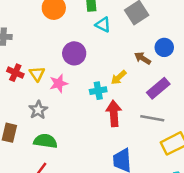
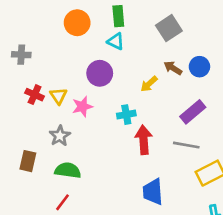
cyan triangle: (103, 25) -> (116, 41), moved
brown arrow: (143, 58) -> (173, 68), moved
yellow arrow: (119, 77) -> (149, 84), moved

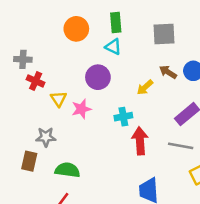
gray square: (169, 28) -> (164, 34), turned 30
red cross: (35, 95) -> (36, 81), moved
gray star: (60, 136) -> (46, 137), moved, turned 30

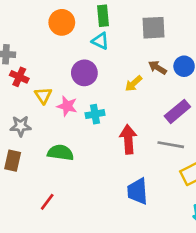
pink star: (81, 109) -> (67, 106), turned 30
cyan cross: (123, 117) -> (95, 114), moved
gray star: (46, 137) -> (21, 126), moved
green semicircle: (67, 170) -> (60, 153), moved

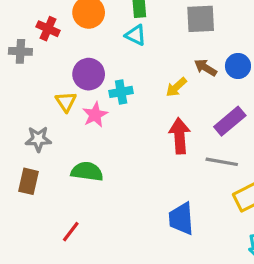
purple circle: (84, 73) -> (89, 74), moved
red cross: (19, 77) -> (48, 29), moved
pink star: (67, 106) -> (95, 115), turned 30
cyan cross: (95, 114) -> (121, 92), moved
red arrow: (128, 139) -> (180, 136), moved

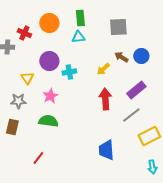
cyan triangle: (136, 35) -> (78, 37), turned -32
yellow triangle: (66, 102) -> (27, 78), moved
pink star: (95, 115) -> (50, 96), moved
gray line: (222, 162) -> (131, 115), turned -48

